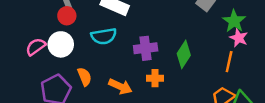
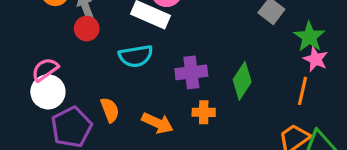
white circle: (61, 44) -> (48, 92), moved

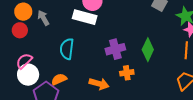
red circle: (87, 29) -> (20, 30), moved
cyan semicircle: (136, 56) -> (67, 49), moved, turned 115
orange semicircle: (110, 110) -> (59, 79), moved, turned -84

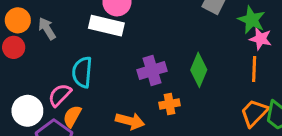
pink semicircle: (24, 61) -> (60, 95), moved
orange semicircle: (59, 79) -> (72, 116), turned -35

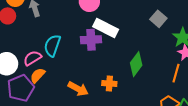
white rectangle: (106, 26) -> (106, 28), moved
purple cross: (152, 70) -> (91, 40), moved

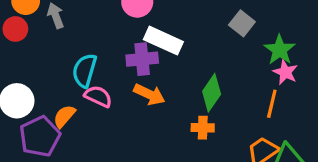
pink semicircle: (32, 58) -> (98, 96), moved, turned 60
orange cross: (109, 83) -> (203, 128), moved
orange arrow: (78, 89) -> (149, 94), moved

